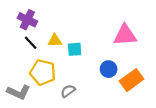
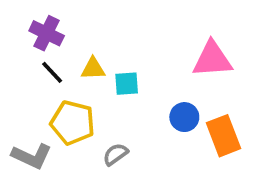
orange rectangle: (132, 80) -> (223, 136), turned -75

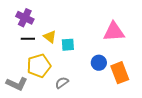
yellow triangle: (93, 69) -> (50, 37), turned 40
black line: (52, 72) -> (28, 39), turned -48
yellow pentagon: (73, 123) -> (39, 66), turned -30

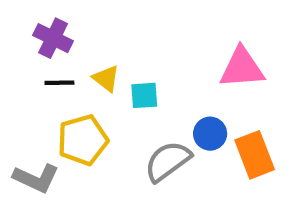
gray semicircle: (62, 83) -> (168, 161), moved, size x1.6

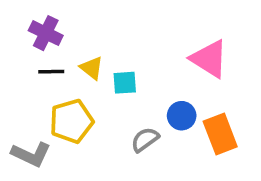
pink triangle: (242, 68) -> (209, 59), turned 36
gray semicircle: (168, 161) -> (145, 140), size x0.7

